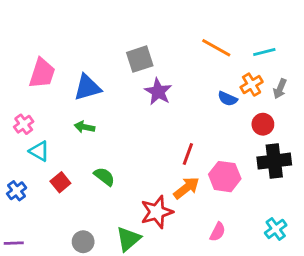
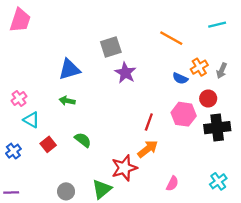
cyan line: (264, 52) -> (217, 25), moved
pink trapezoid: (42, 73) -> (20, 20), moved
pink hexagon: (225, 177) -> (184, 114), moved

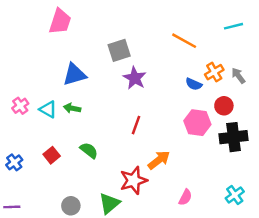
pink trapezoid: (20, 20) -> (60, 21), moved
gray arrow: (222, 71) -> (238, 76), turned 120
cyan triangle: (31, 120) -> (48, 109), moved
red line: (149, 122) -> (136, 125), moved

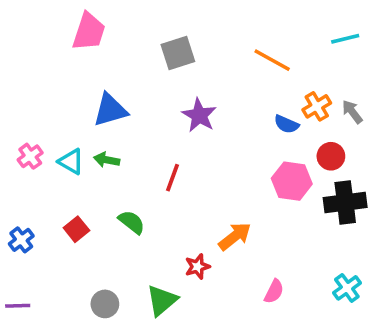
gray square: (119, 50) -> (178, 53), moved
red line: (136, 125) -> (173, 178), moved
red star: (134, 180) -> (197, 267), size x0.6

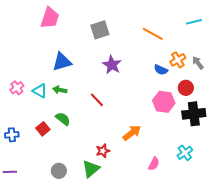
red line: (173, 178) -> (97, 100), turned -63
green semicircle: (132, 222) -> (63, 119), moved
blue cross: (21, 240) -> (12, 135), turned 32
red star: (197, 267) -> (103, 151), moved
cyan cross: (347, 288) -> (185, 153), moved

